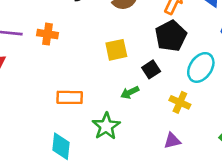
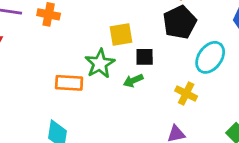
black square: (151, 69) -> (145, 57), moved, turned 30
green star: (106, 126) -> (100, 64), moved

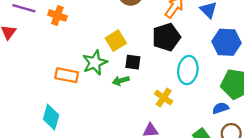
yellow square: (121, 34) -> (116, 41), turned -30
cyan ellipse: (210, 57) -> (188, 70), turned -36

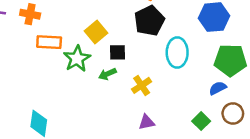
orange rectangle: (67, 75) -> (49, 42), moved
yellow cross: (164, 98) -> (142, 85), moved, turned 30

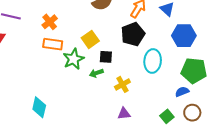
orange cross: (30, 14) -> (50, 22), moved, turned 35

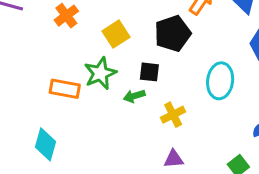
black pentagon: (133, 34) -> (173, 34), moved
yellow square: (90, 39) -> (116, 34), moved
orange rectangle: (53, 44) -> (65, 89), moved

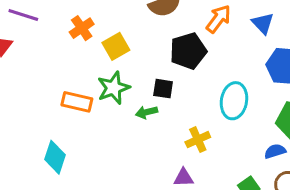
yellow square: (116, 34) -> (116, 46), moved
yellow cross: (173, 115) -> (198, 140), moved

